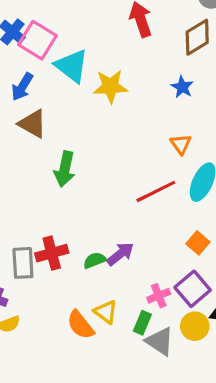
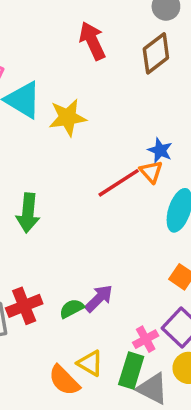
blue star: (182, 87) -> (160, 150), moved
red line: (156, 191) -> (119, 183), moved
green rectangle: (142, 323) -> (131, 371), size x1.4

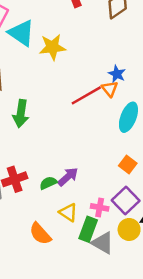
pink cross: (146, 339) -> (100, 207), turned 36
yellow triangle: (90, 363) -> (68, 212), moved

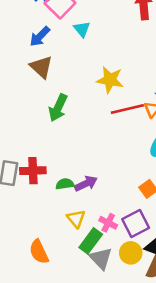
cyan triangle: (21, 33) -> (82, 29), size x0.6
yellow star: (52, 47) -> (110, 80), moved
orange semicircle: (40, 234) -> (39, 252), moved

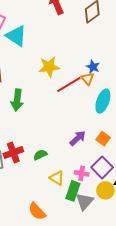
cyan triangle: (82, 29) -> (16, 36), size x1.6
purple arrow: (86, 184) -> (78, 138), moved
gray triangle: (101, 258) -> (85, 202), turned 42

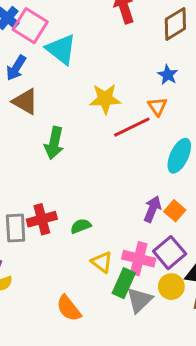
blue star: (93, 67) -> (168, 75), moved
orange triangle: (87, 79) -> (157, 106), moved
purple arrow: (78, 138) -> (152, 209), moved, turned -30
pink cross: (82, 173) -> (139, 259), size x1.5

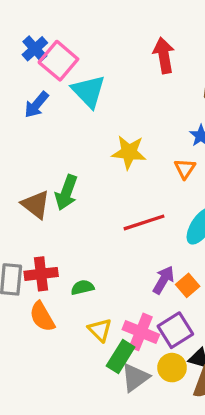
brown triangle: (25, 102) -> (36, 205), moved
red line: (132, 127) -> (144, 222), moved
orange semicircle: (69, 308) -> (42, 317), moved

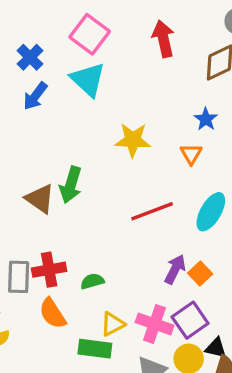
blue cross: (35, 49) -> (30, 57), moved
pink square: (58, 61) -> (90, 34), moved
yellow triangle: (100, 330) -> (113, 324), turned 50
green rectangle: (121, 356) -> (95, 349), moved, turned 68

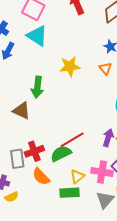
green arrow: (71, 185) -> (37, 87), moved
red line: (152, 211) -> (72, 140), moved
green semicircle: (92, 281) -> (61, 154), size x1.5

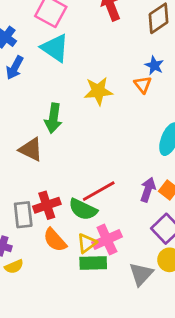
orange triangle: (105, 68) -> (143, 85), moved
green semicircle: (61, 154) -> (83, 209), turned -130
pink cross: (102, 172) -> (107, 240), moved, turned -35
yellow triangle: (77, 176) -> (87, 243), moved

